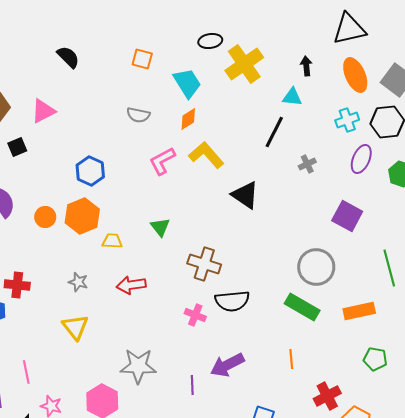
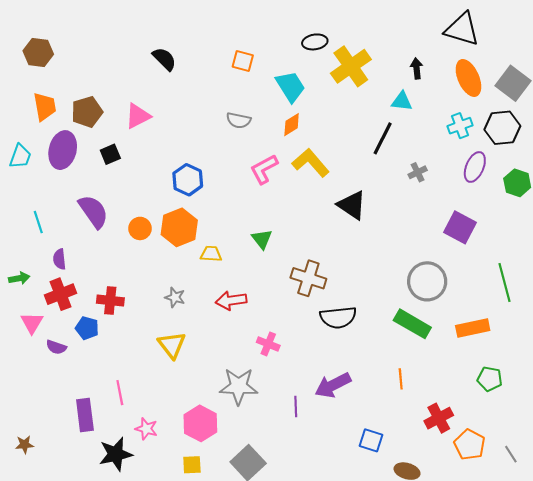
black triangle: (349, 29) -> (462, 29), turned 30
pink cross: (195, 315) -> (268, 344), moved

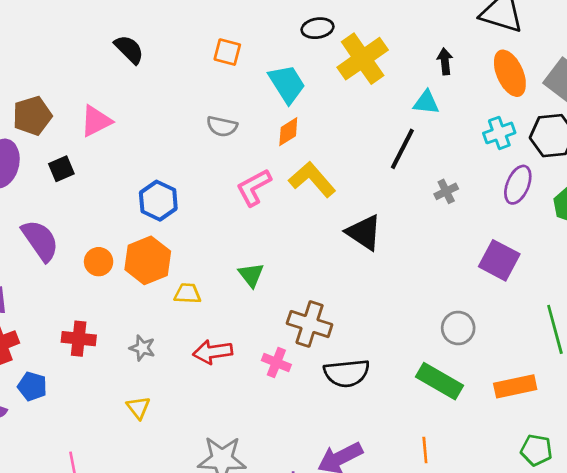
gray circle: (427, 281) -> (458, 328), size x0.7
red cross: (110, 300) -> (79, 339), moved
pink cross: (268, 344) -> (276, 362), moved
yellow triangle: (172, 345) -> (138, 408), size x0.7

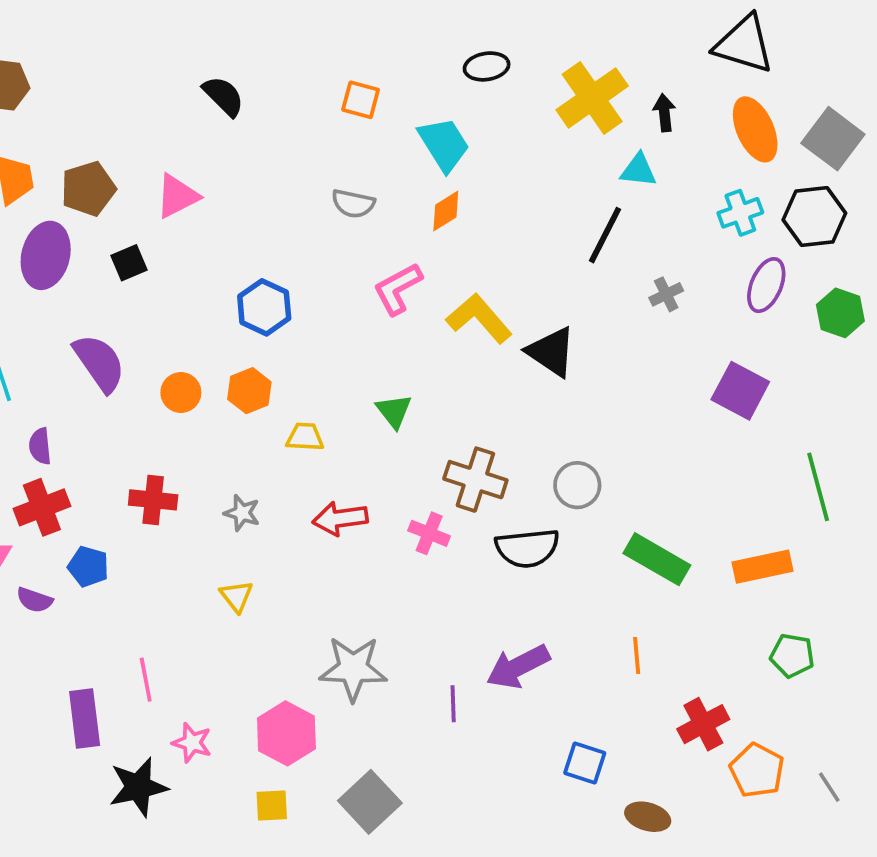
yellow cross: (363, 59) -> (592, 98), moved
yellow L-shape: (312, 179) -> (479, 318), moved
orange hexagon: (148, 260) -> (249, 391), size x0.7
gray circle: (458, 328) -> (577, 485), moved

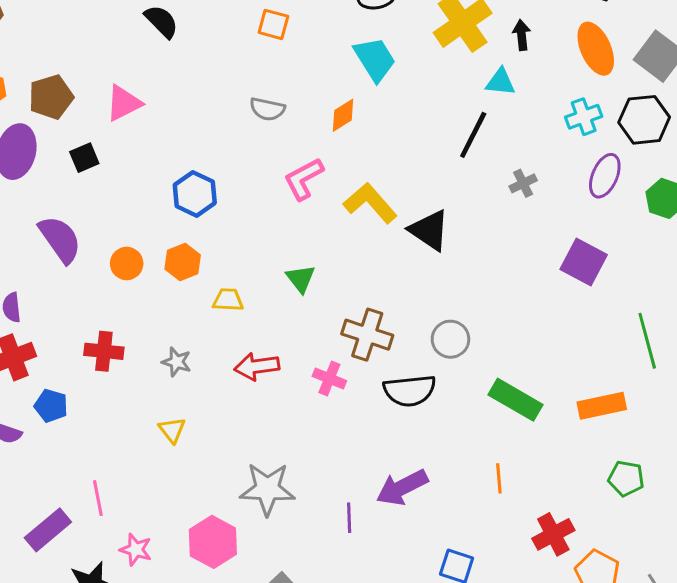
cyan trapezoid: (444, 144) -> (375, 59), moved
purple rectangle: (85, 719) -> (48, 530), turned 57

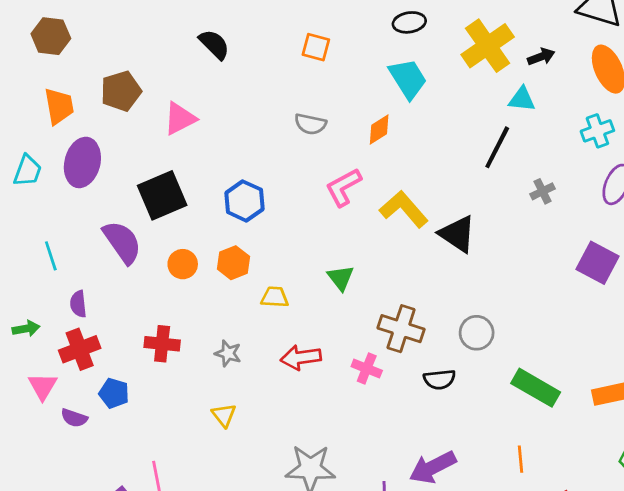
black arrow: (522, 35) -> (541, 57), turned 76
brown pentagon: (51, 97) -> (121, 91), moved
black square: (84, 158) -> (162, 195), moved, size x1.8
black semicircle: (410, 391) -> (439, 379), size x0.7

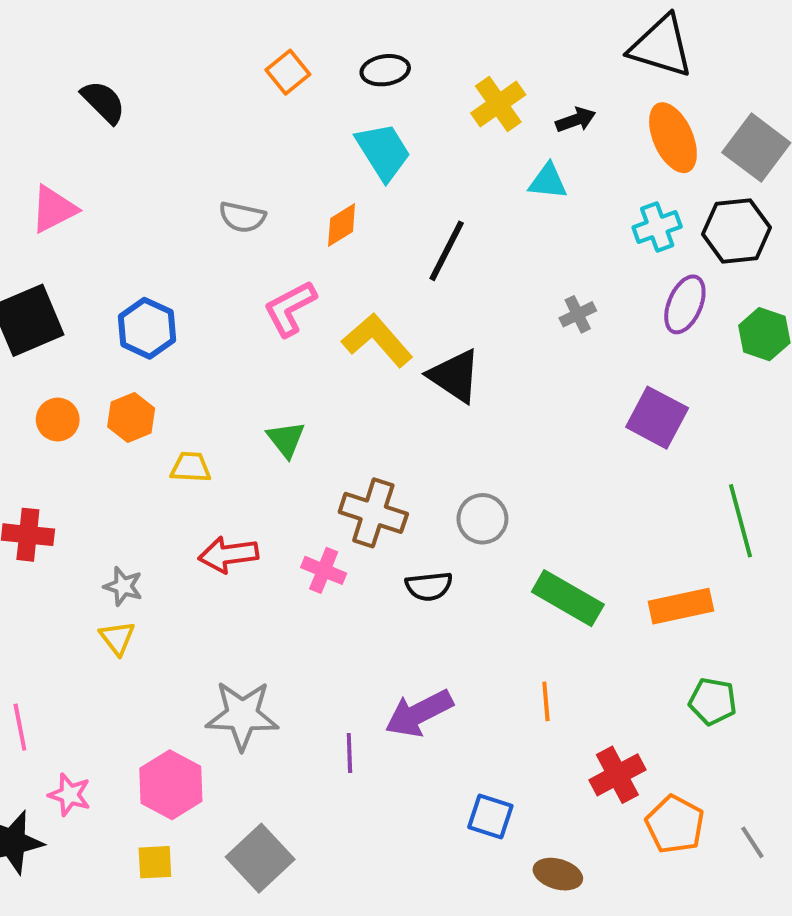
yellow cross: (488, 46) -> (498, 104), size x0.7
orange square: (316, 47) -> (288, 72), moved, turned 36
black line: (497, 147) -> (447, 251), moved
gray star: (228, 353) -> (123, 586), moved

